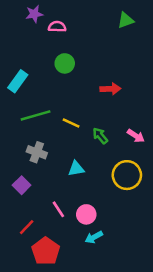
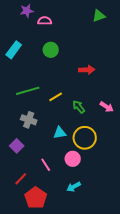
cyan rectangle: (18, 81) -> (14, 50), moved
yellow line: (71, 123) -> (56, 97), turned -56
yellow circle: (127, 175) -> (85, 138), moved
pink circle: (86, 214) -> (73, 159), moved

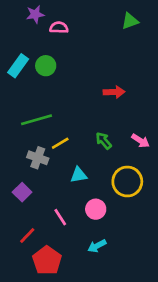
green circle: (51, 50) -> (46, 66), moved
yellow line: (56, 97) -> (60, 143), moved
yellow circle: (85, 138) -> (127, 182), moved

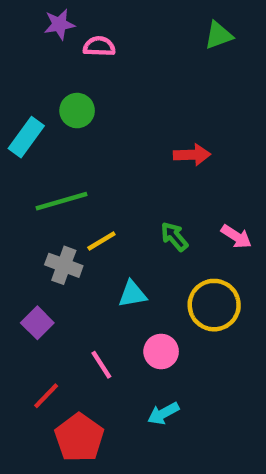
cyan rectangle: (18, 66) -> (26, 137), moved

